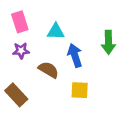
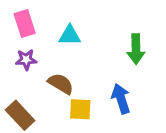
blue arrow: (75, 55) -> (121, 99), moved
yellow square: (80, 90) -> (80, 109), moved

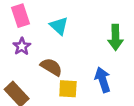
cyan triangle: (70, 36) -> (59, 26), turned 42
purple star: (26, 60) -> (22, 46), turned -30

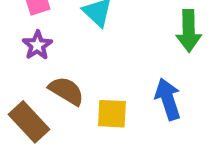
brown semicircle: (51, 67) -> (66, 91), moved

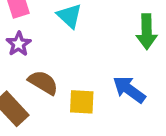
blue arrow: (168, 99) -> (129, 90), turned -36

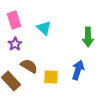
blue arrow: (129, 90) -> (78, 70), turned 72

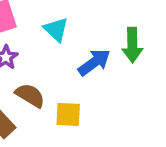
blue arrow: (78, 70) -> (94, 62), moved, turned 36

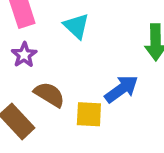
blue arrow: (94, 62) -> (121, 89), moved

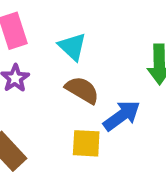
brown semicircle: (49, 94) -> (82, 90), moved

